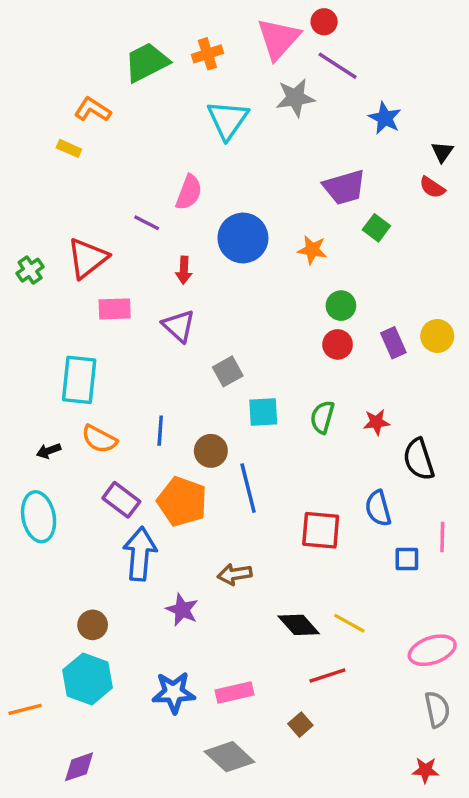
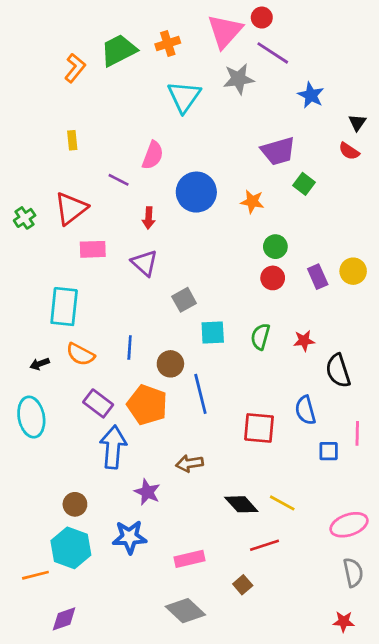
orange L-shape: (93, 110) -> (75, 68), moved, turned 96
yellow rectangle: (69, 148) -> (72, 140), moved, turned 60
blue star: (174, 692) -> (130, 537), moved
orange line: (25, 709) -> (35, 575), moved

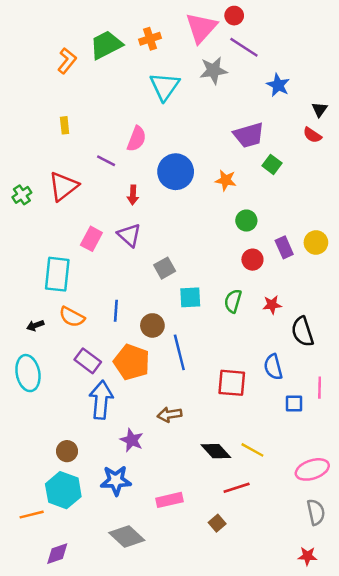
pink rectangle: (93, 249) -> (91, 239), moved, turned -60
red circle: (273, 278) -> (252, 260), moved
gray diamond: (185, 611) -> (127, 537), moved

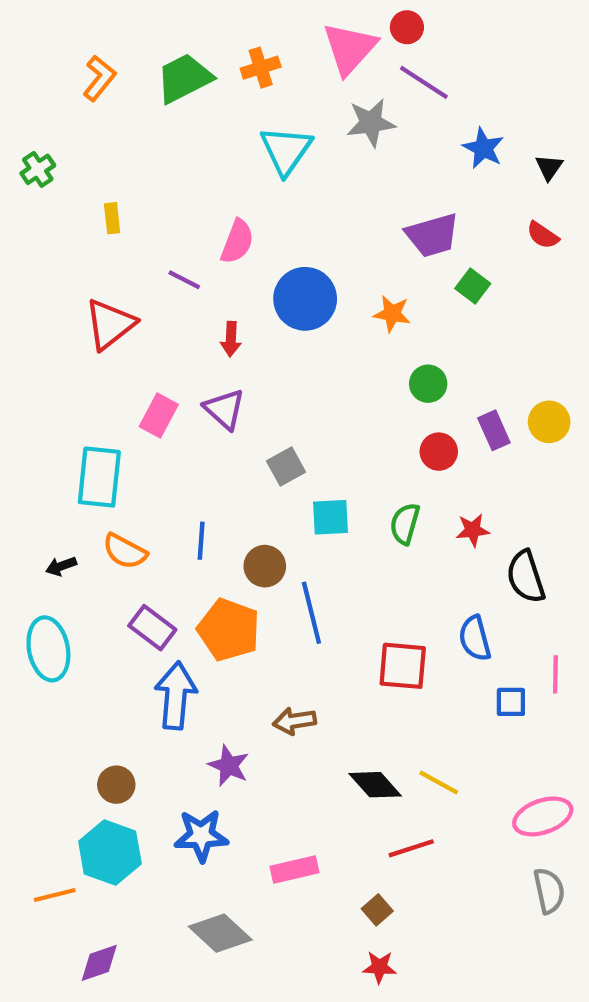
orange L-shape: (67, 61) -> (99, 78), moved
black triangle: (320, 109) -> (549, 167), moved
green cross: (22, 195) -> (38, 169), moved
red star: (307, 556) -> (379, 967), moved

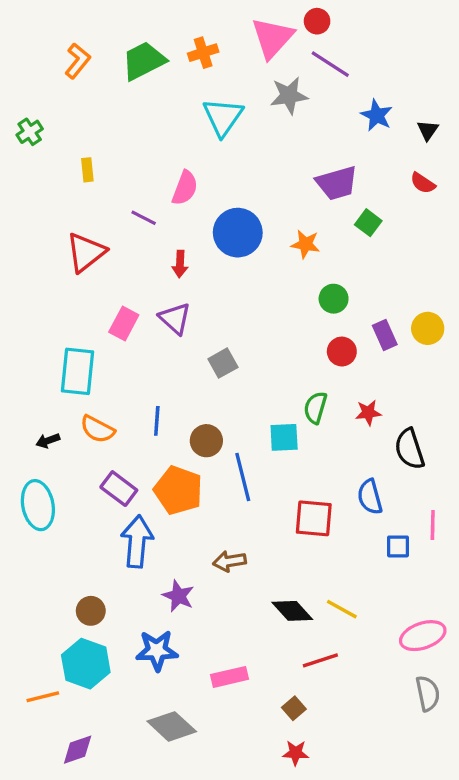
cyan square: (331, 517) -> (284, 437), moved

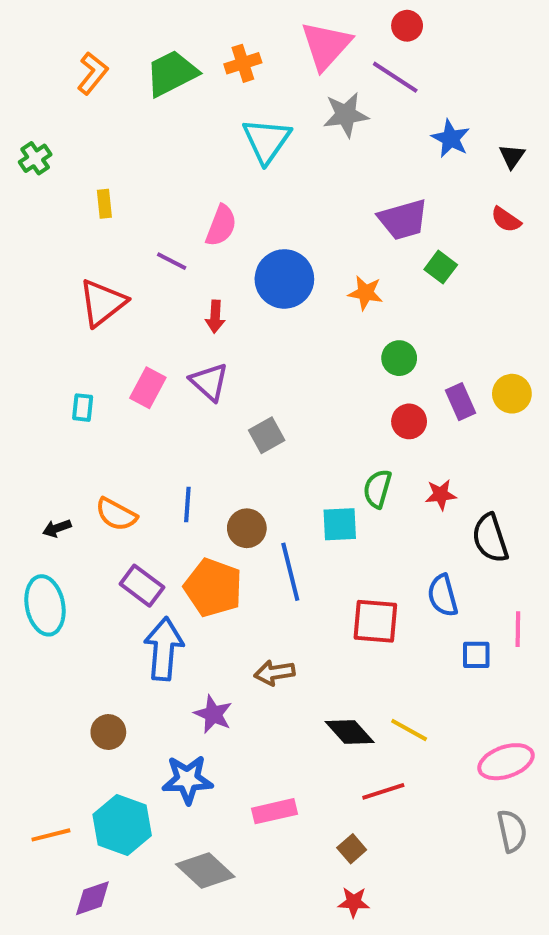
red circle: (317, 21) -> (407, 26), moved
cyan rectangle: (78, 371) -> (83, 408), moved, size x0.5
cyan hexagon: (86, 664) -> (122, 825), moved

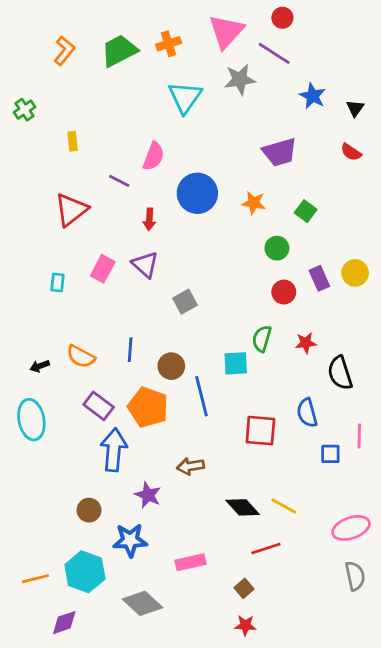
green square: (441, 267) -> (306, 211), moved
brown circle: (108, 732) -> (89, 510), moved

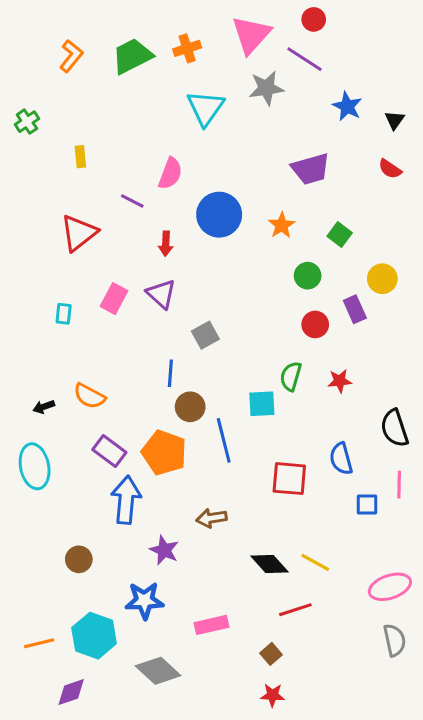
orange star: (254, 203) -> (282, 225), turned 30
yellow circle: (355, 273) -> (382, 279), moved
blue line: (130, 350) -> (170, 373), moved
black semicircle: (340, 373) -> (395, 428), moved
brown circle: (89, 510) -> (79, 559), moved

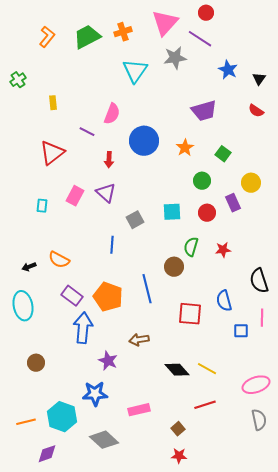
cyan square: (262, 404) -> (172, 212), moved
brown circle: (190, 407) -> (174, 267), moved
brown circle: (79, 559) -> (36, 363), moved
red line: (295, 610) -> (205, 405), moved

